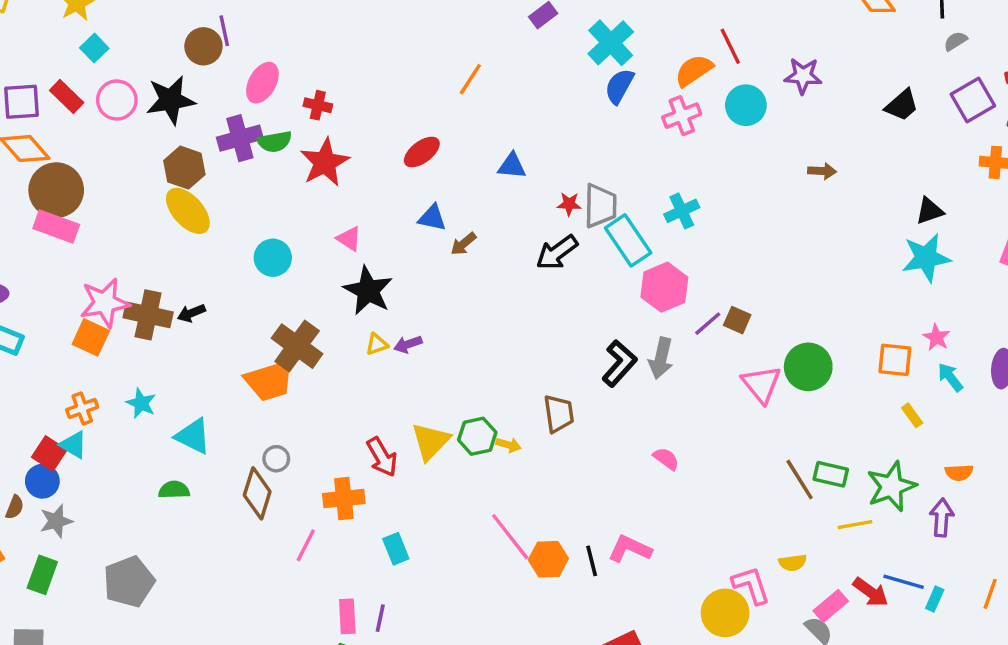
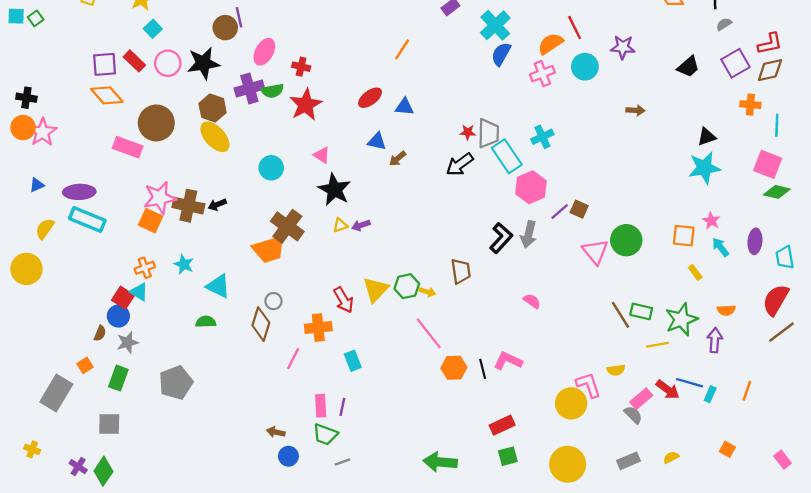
blue triangle: (512, 166) -> (404, 107), moved
brown circle: (56, 190) -> (156, 123), moved
pink line: (510, 537) -> (429, 333), moved

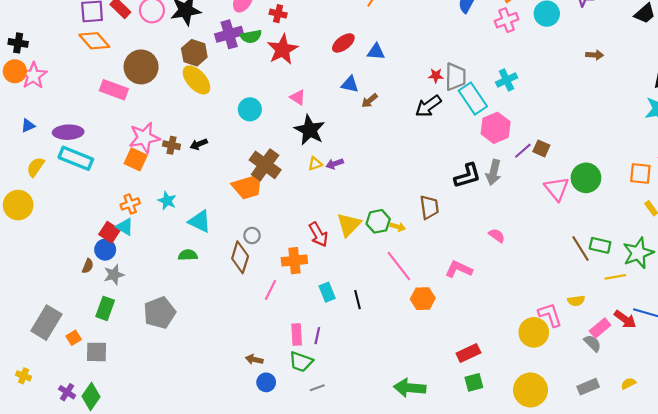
brown cross: (188, 206) -> (172, 145), size x0.6
black L-shape: (501, 238) -> (467, 176), turned 32
pink L-shape: (508, 361) -> (459, 269), moved
orange square: (85, 365) -> (74, 338), moved
black line: (483, 369) -> (358, 300), moved

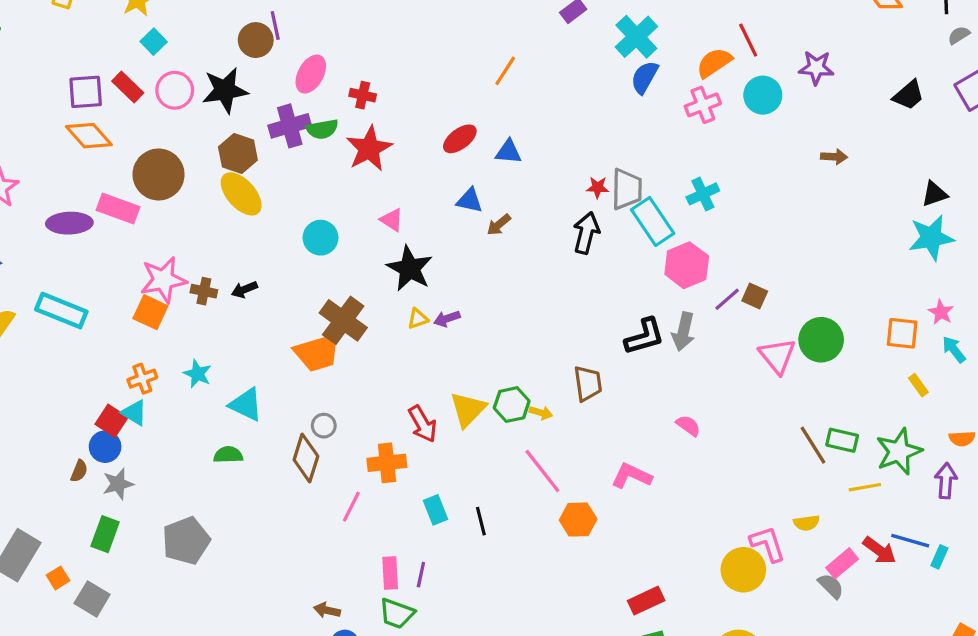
black arrow: (428, 106) -> (586, 233), turned 140
purple ellipse: (68, 132) -> (69, 223), moved
gray square: (96, 352) -> (92, 599), turned 30

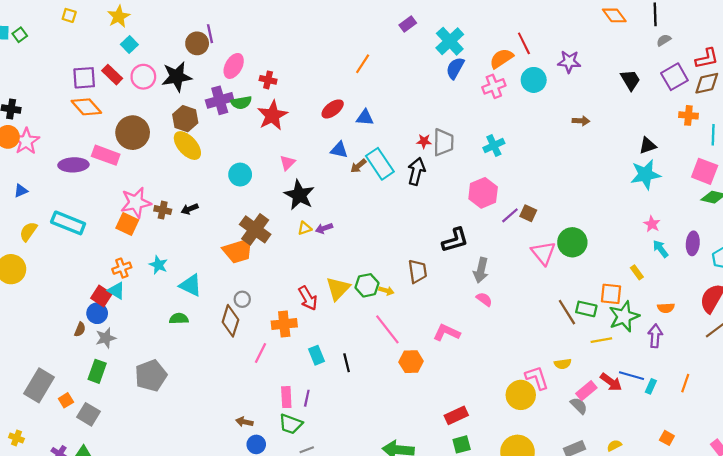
black trapezoid: (909, 95) -> (630, 80), turned -80
pink triangle: (392, 220) -> (287, 163), turned 42
cyan rectangle: (653, 221) -> (380, 164), moved
gray arrow: (683, 332) -> (481, 270), moved
orange square: (902, 333) -> (611, 294), moved

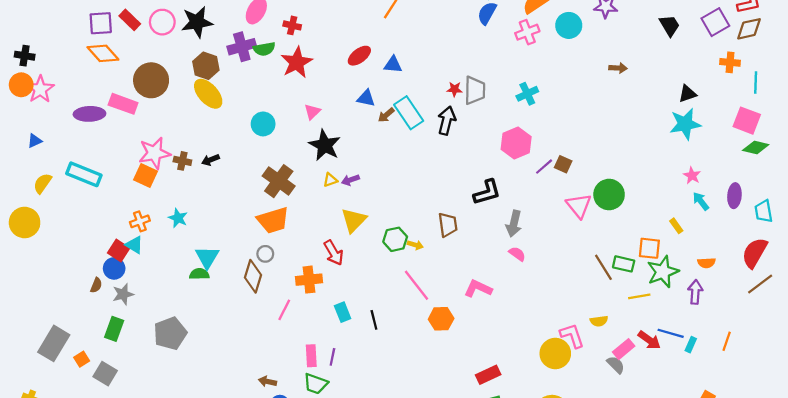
orange trapezoid: (238, 251) -> (273, 220), moved
cyan triangle: (191, 285) -> (207, 257), moved, turned 35
yellow triangle: (338, 289) -> (354, 220), moved

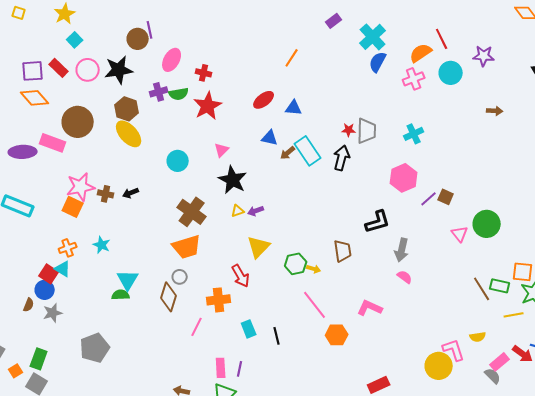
purple cross: (242, 47) -> (159, 92), size x0.7
pink triangle: (579, 206) -> (460, 234), size x0.7
green rectangle: (114, 329) -> (39, 359), moved

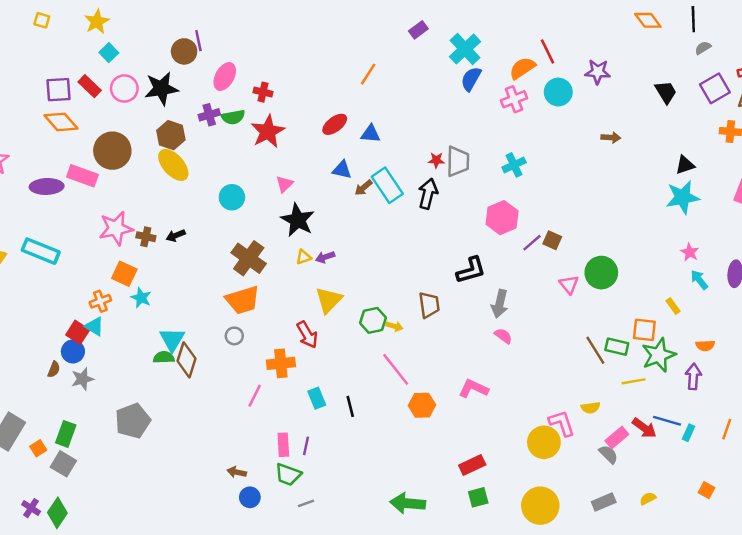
orange square: (73, 207) -> (124, 274), moved
brown diamond: (169, 297) -> (186, 360), moved
pink L-shape: (370, 308) -> (473, 389), moved

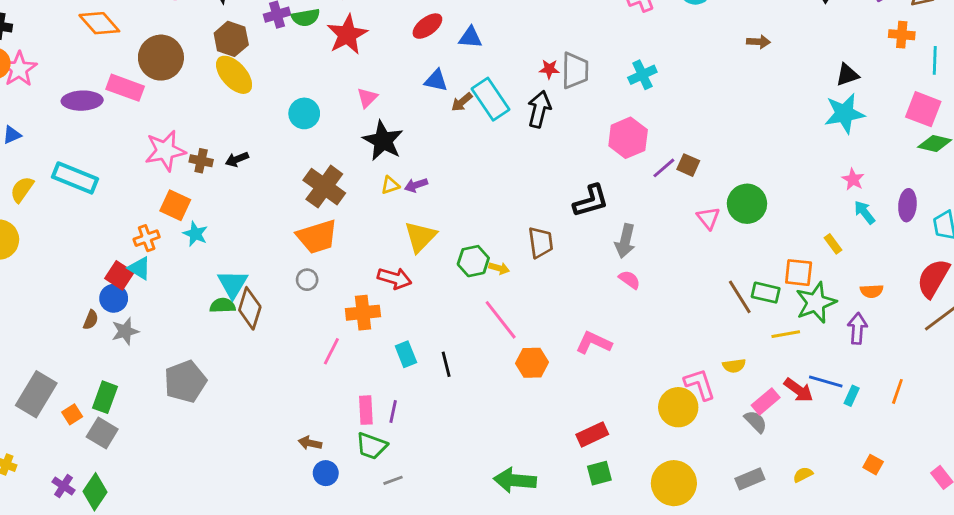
red arrow: (307, 335) -> (394, 278), turned -44

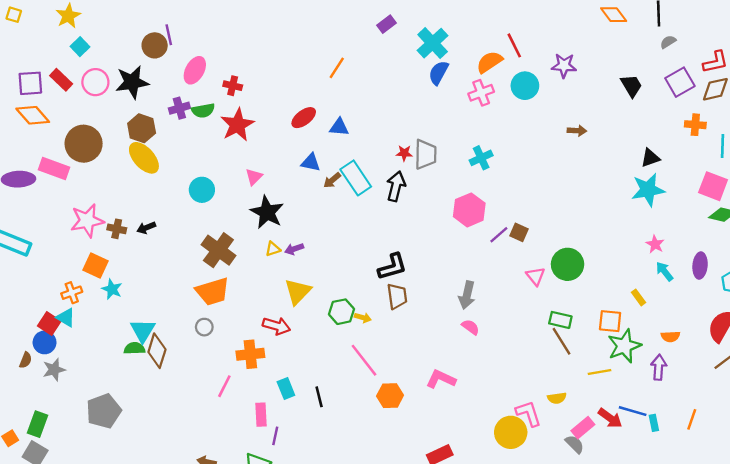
black L-shape: (591, 201) -> (392, 267), moved
green rectangle: (766, 293) -> (560, 320), moved
cyan rectangle: (852, 396) -> (654, 423), turned -35
pink rectangle: (366, 410) -> (261, 415), moved

